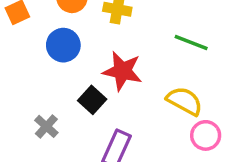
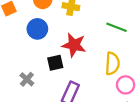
black square: (92, 100) -> (55, 63), turned 35
yellow semicircle: (184, 101) -> (112, 64), turned 65

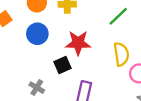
green line: (117, 27) -> (118, 16), turned -54

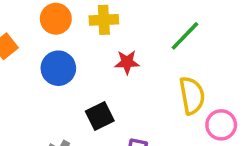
red star: (78, 43) -> (127, 62), moved, size x0.6

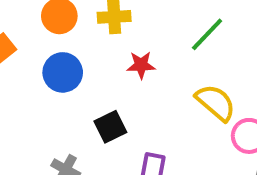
yellow semicircle: (192, 96) -> (216, 103), turned -39

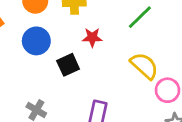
black square: (110, 127) -> (68, 65), moved

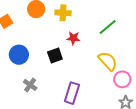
blue circle: (36, 41) -> (19, 55), moved

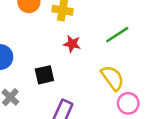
black square: (55, 56) -> (44, 75), moved

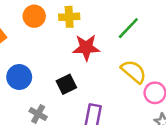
red star: (72, 44) -> (86, 48), size x1.5

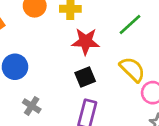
black square: (66, 84) -> (85, 77), moved

